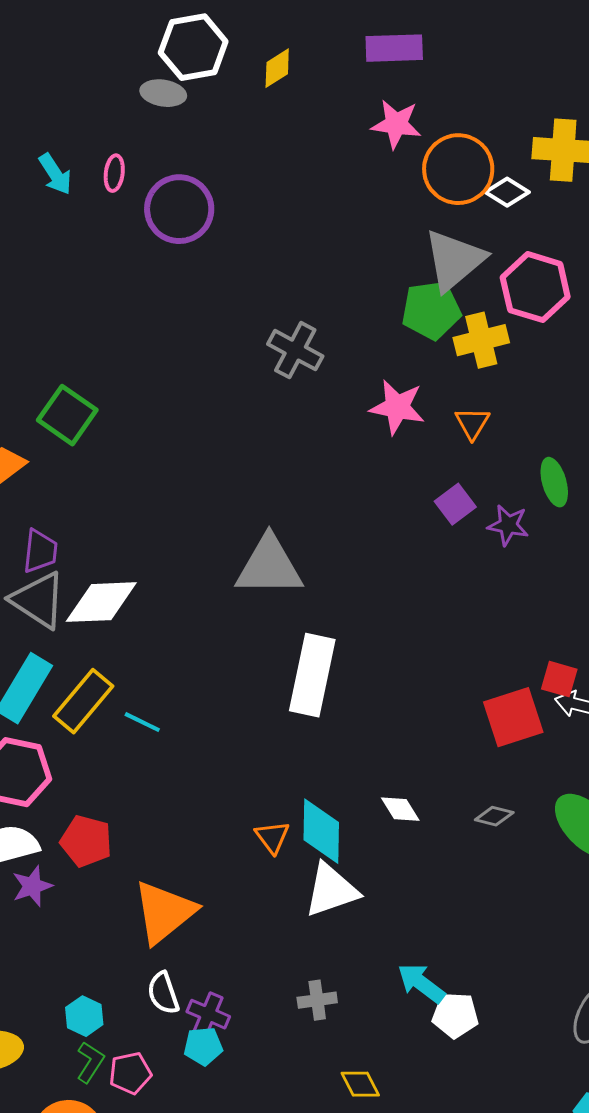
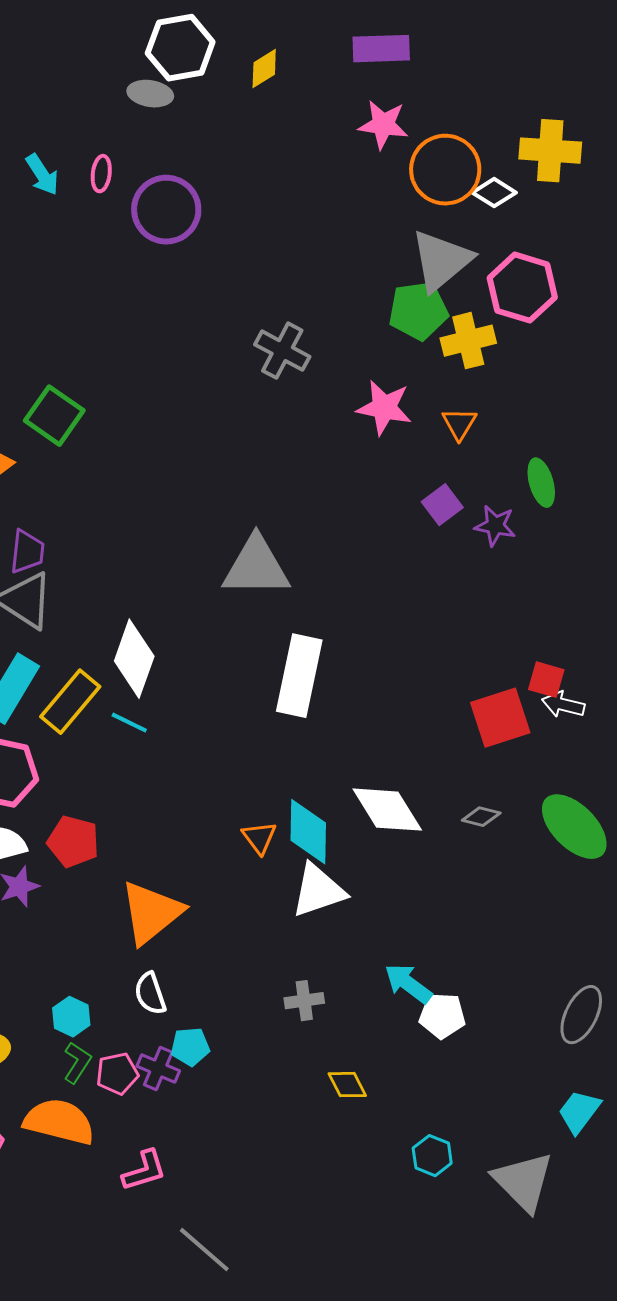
white diamond: (101, 602) -> (134, 659), moved, turned -68
white diamond: (400, 809) -> (387, 810), size x1.8
purple cross: (208, 1014) -> (158, 1069), moved

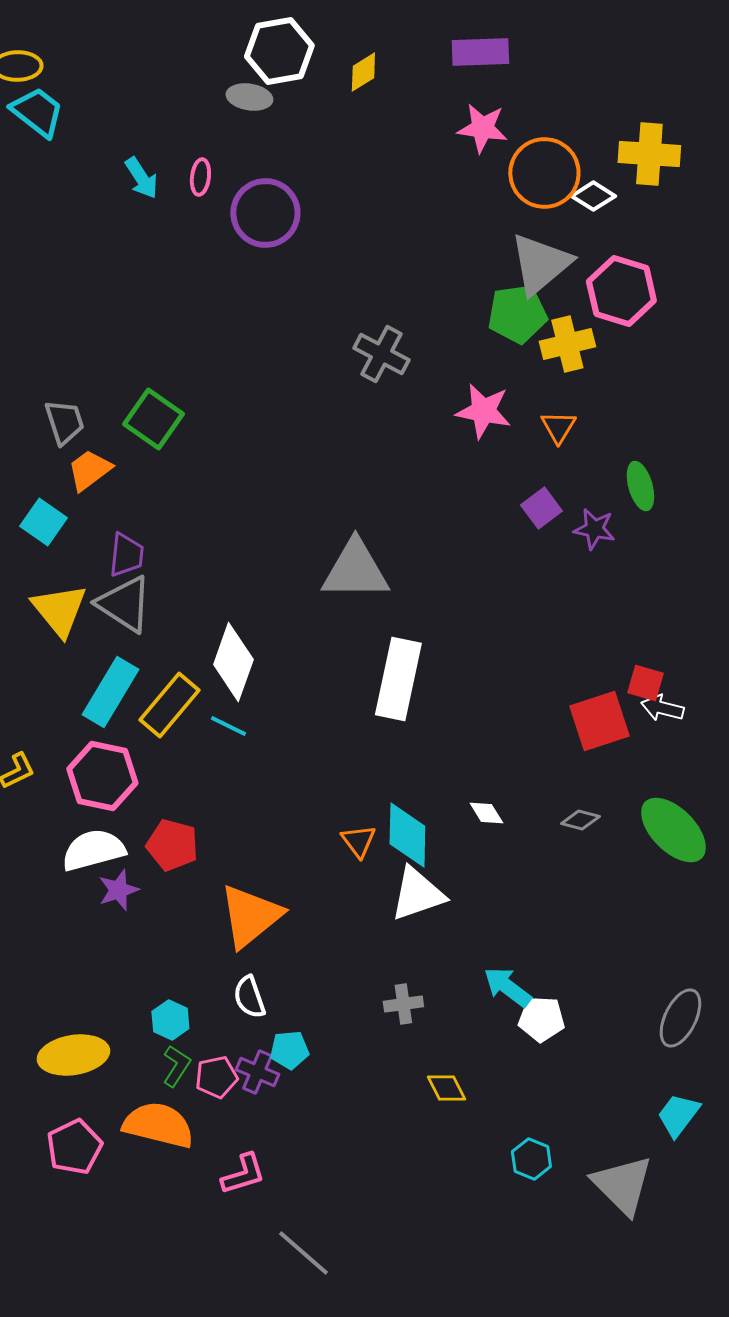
white diamond: (387, 810) -> (486, 813), size x0.5

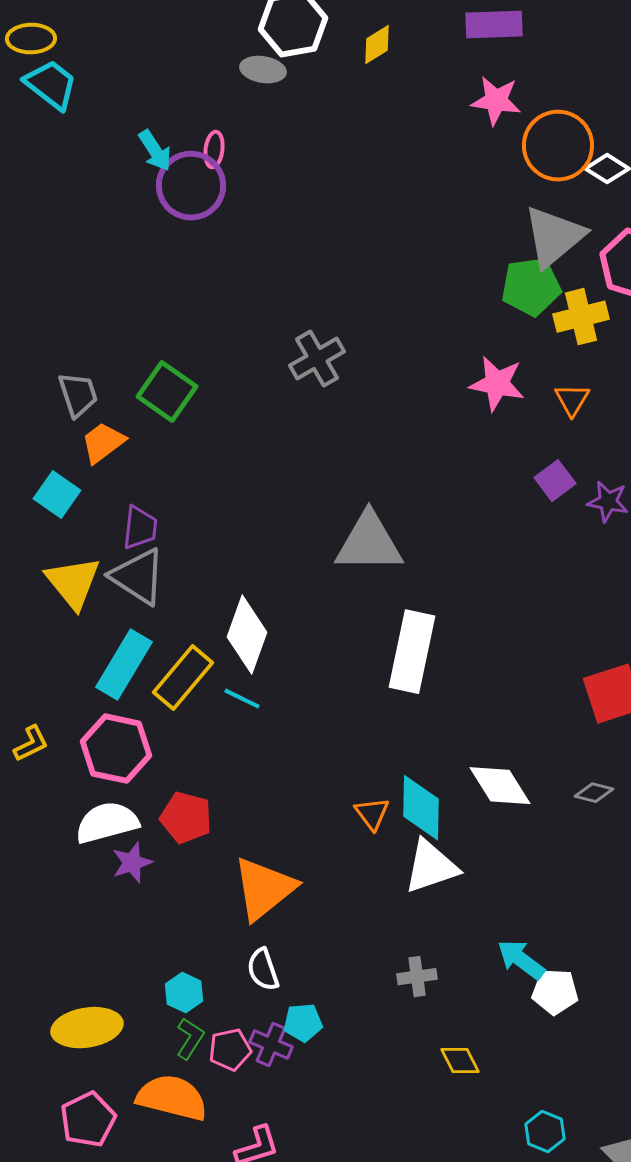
purple circle: (265, 213) -> (191, 186), moved
gray cross: (381, 354) -> (317, 359), moved, turned 32
white diamond: (486, 813) -> (500, 786), size x1.8

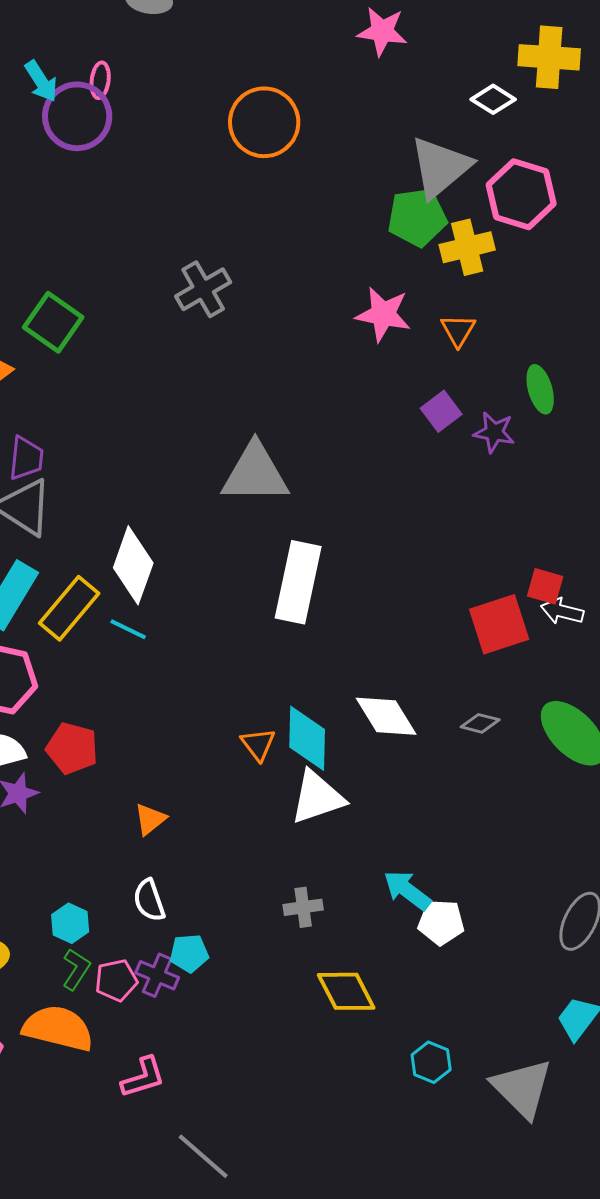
orange circle: (558, 146) -> (264, 122), moved
orange triangle: (264, 889) -> (150, 819), size x0.5
yellow diamond: (460, 1061) -> (346, 991), size x1.5

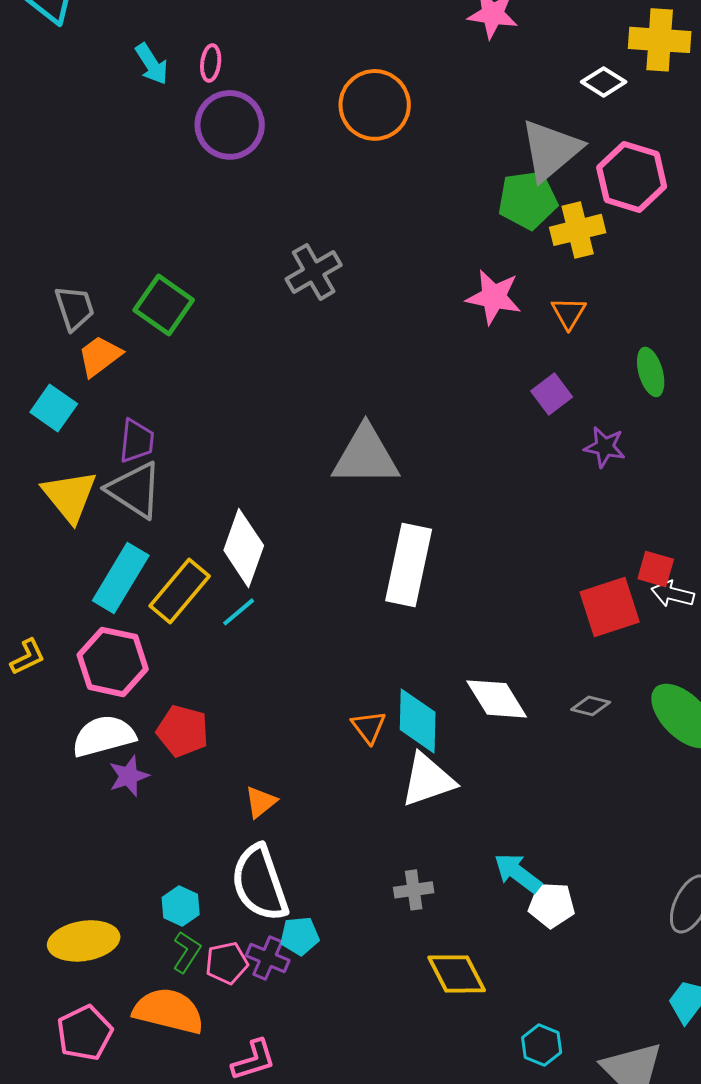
purple circle: (77, 116) -> (230, 125), moved
purple star: (494, 432) -> (605, 447), moved
cyan line: (128, 629) -> (239, 612), turned -66
white semicircle: (149, 900) -> (260, 883), size x1.8

